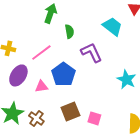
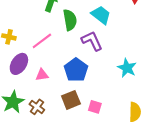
cyan trapezoid: (112, 26) -> (101, 15), moved
green semicircle: (69, 31) -> (70, 20), size x1.5
blue pentagon: (63, 74) -> (76, 70), moved

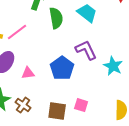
pink line: (42, 41) -> (17, 32), moved
purple L-shape: (92, 41) -> (86, 50), moved
brown square: (71, 100) -> (57, 111), moved, turned 30

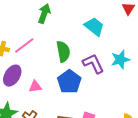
green semicircle: (56, 18) -> (63, 52), moved
cyan star: (113, 66) -> (120, 60), moved, turned 30

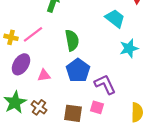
cyan trapezoid: (94, 27) -> (115, 18), moved
purple L-shape: (93, 64) -> (105, 84), moved

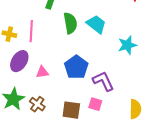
cyan trapezoid: (115, 18) -> (96, 24), moved
pink line: (33, 34) -> (31, 31), turned -50
green semicircle: (72, 40) -> (70, 23), moved

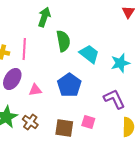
cyan trapezoid: (96, 24) -> (89, 54), moved
purple L-shape: (103, 81) -> (114, 99), moved

